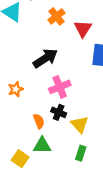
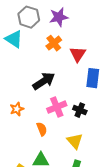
black cross: (59, 112) -> (80, 110), moved
orange semicircle: (39, 121) -> (42, 129), moved

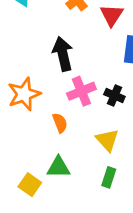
black arrow: (44, 81) -> (63, 54), turned -70
orange star: (17, 109) -> (24, 94), size x1.6

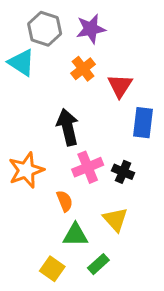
green triangle: (58, 167) -> (75, 235), moved
green rectangle: (109, 177) -> (98, 264), moved, turned 30
yellow square: (30, 185) -> (52, 269), moved

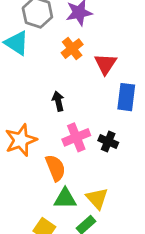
black arrow: (68, 127) -> (58, 101), size x0.6
orange semicircle: (65, 201) -> (55, 168), size x1.4
yellow triangle: (115, 219) -> (97, 198), moved

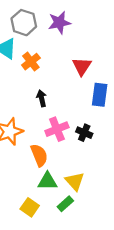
orange cross: (72, 49) -> (31, 62), moved

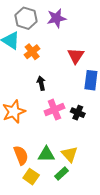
orange semicircle: (39, 155) -> (21, 155), moved

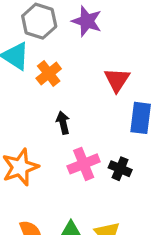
purple star: (56, 18) -> (87, 21), turned 30

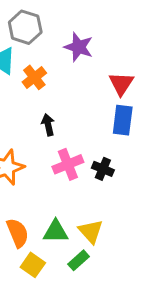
purple star: (87, 21) -> (79, 47), moved
red triangle: (117, 80) -> (121, 84), moved

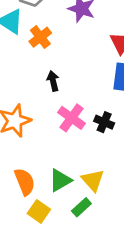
pink cross: (68, 164) -> (72, 118), turned -32
green triangle: (56, 231) -> (60, 180), turned -30

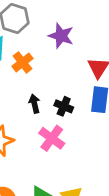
black cross: (104, 122) -> (64, 106), moved

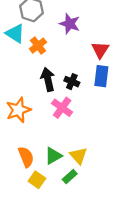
black arrow: (34, 104) -> (48, 79), size x1.5

